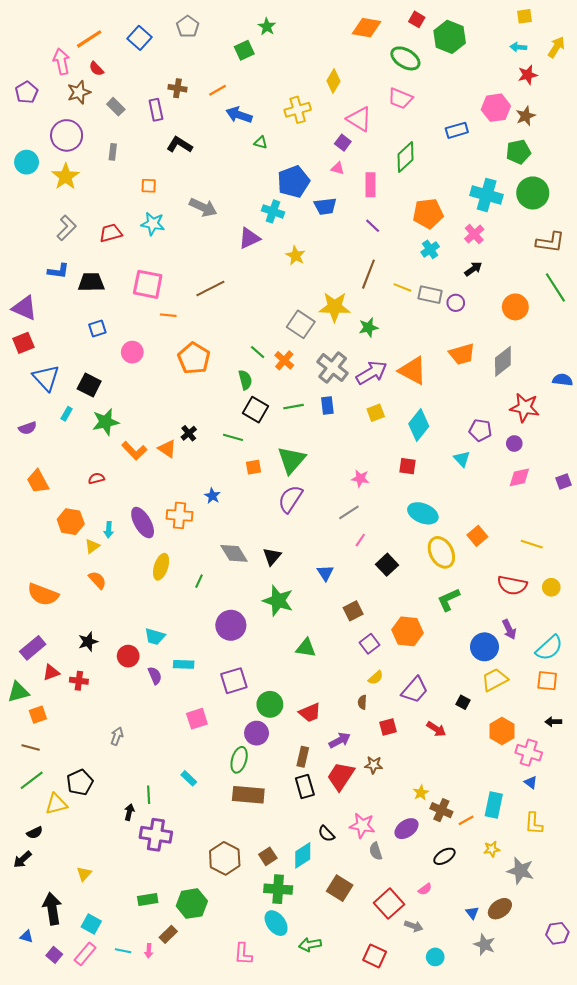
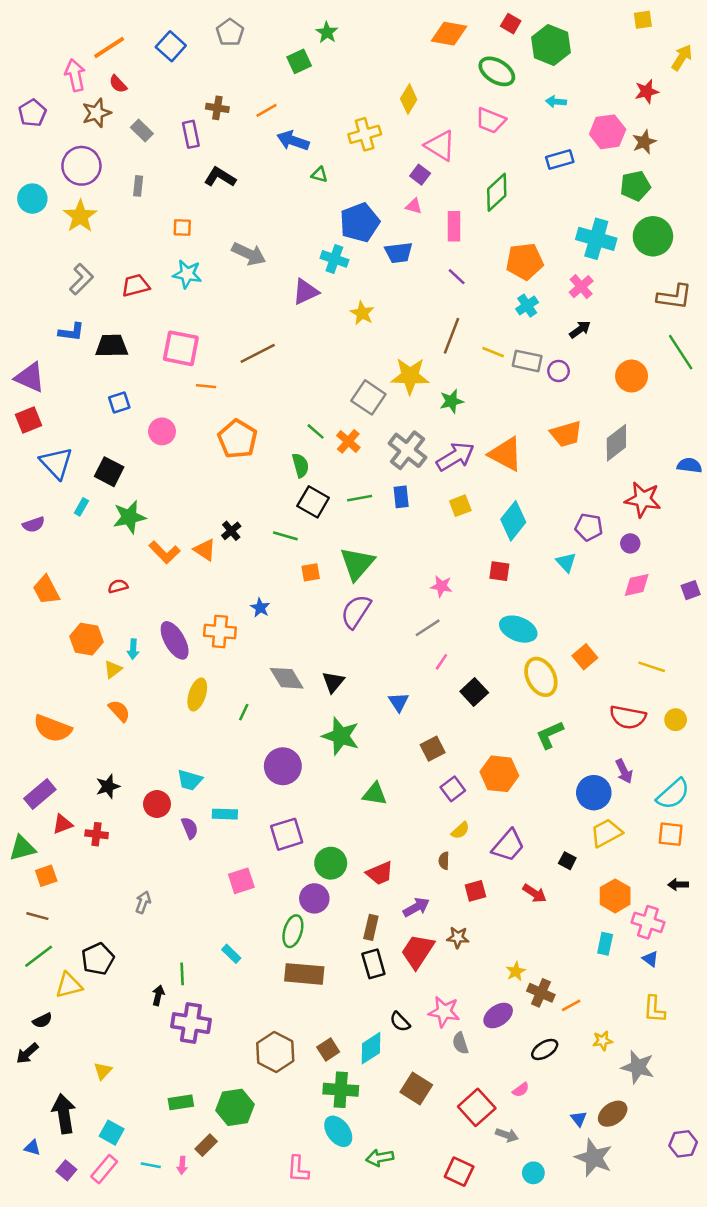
cyan arrow: (518, 47) -> (556, 102), moved
cyan rectangle: (494, 805) -> (605, 944), moved, size x0.7
gray star: (485, 945) -> (594, 1158), size x1.4

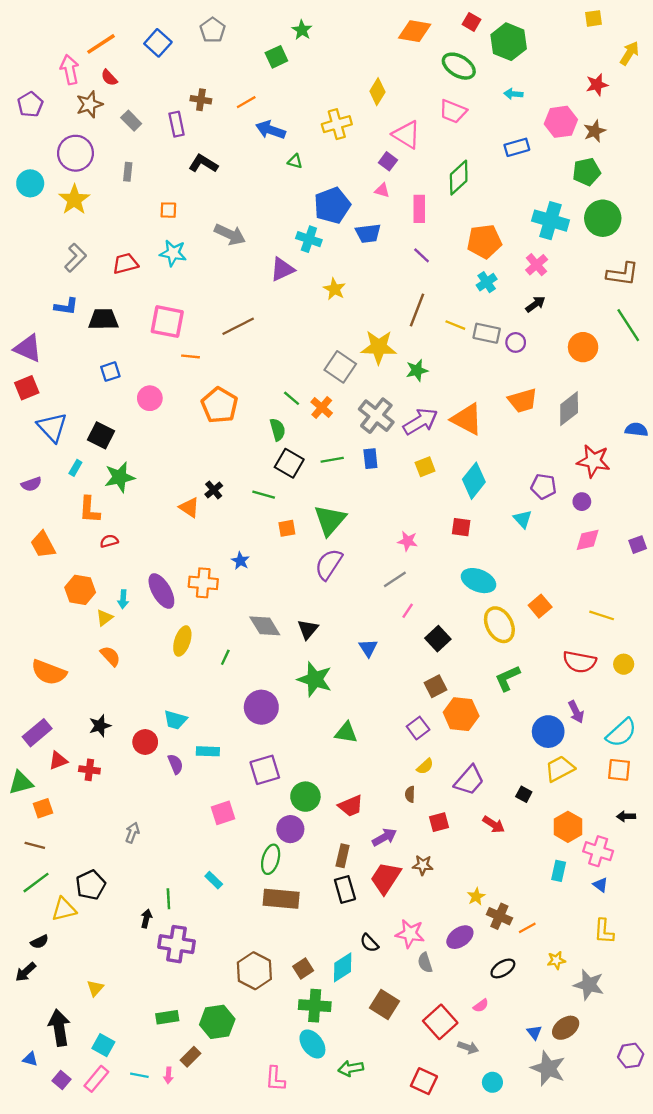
orange L-shape: (165, 552) -> (89, 510), moved, turned 48
brown square: (433, 749) -> (436, 686), moved

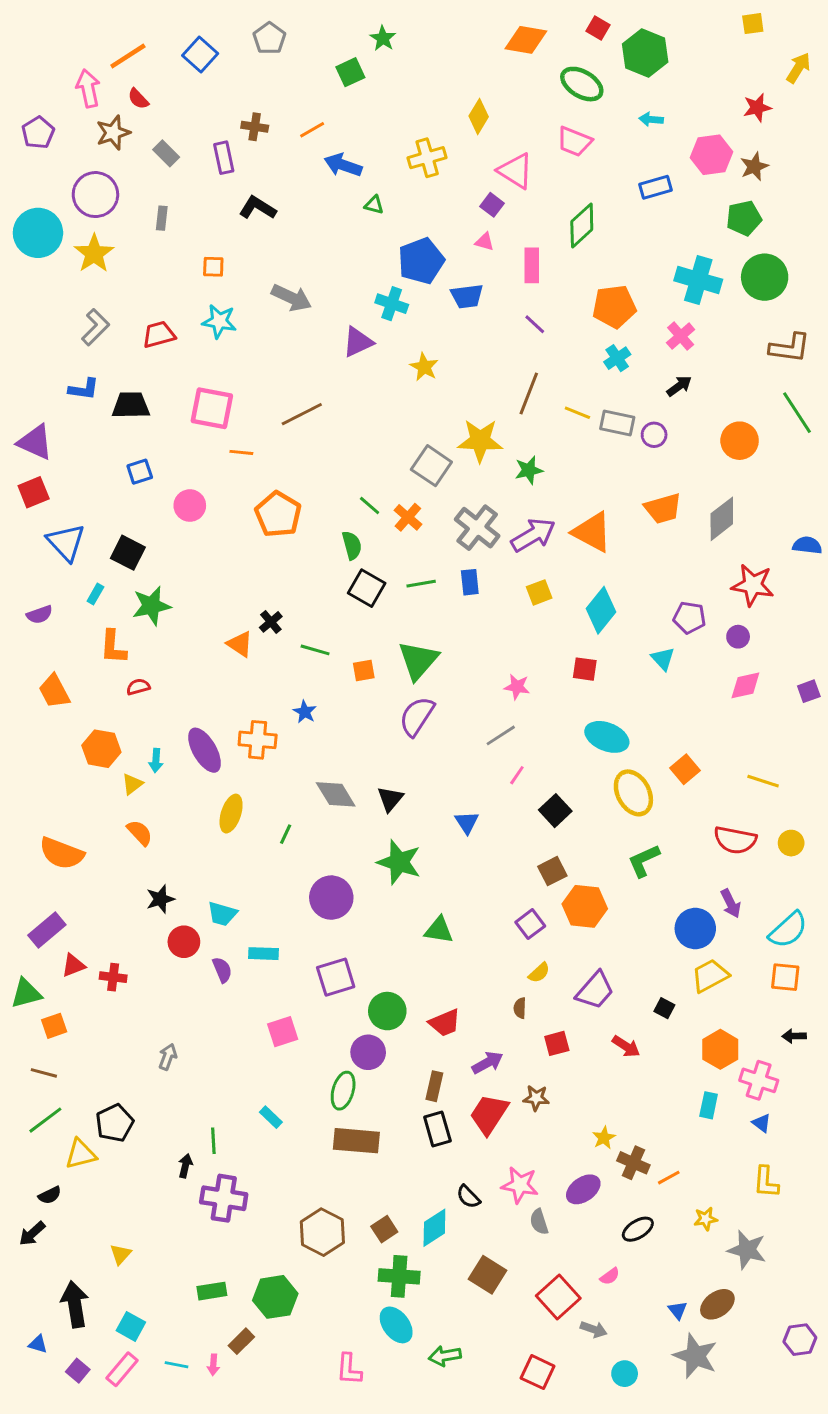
cyan circle: (30, 183) -> (38, 233), size x1.4
green line: (264, 495) -> (315, 650), moved
black star: (100, 726) -> (160, 899), moved

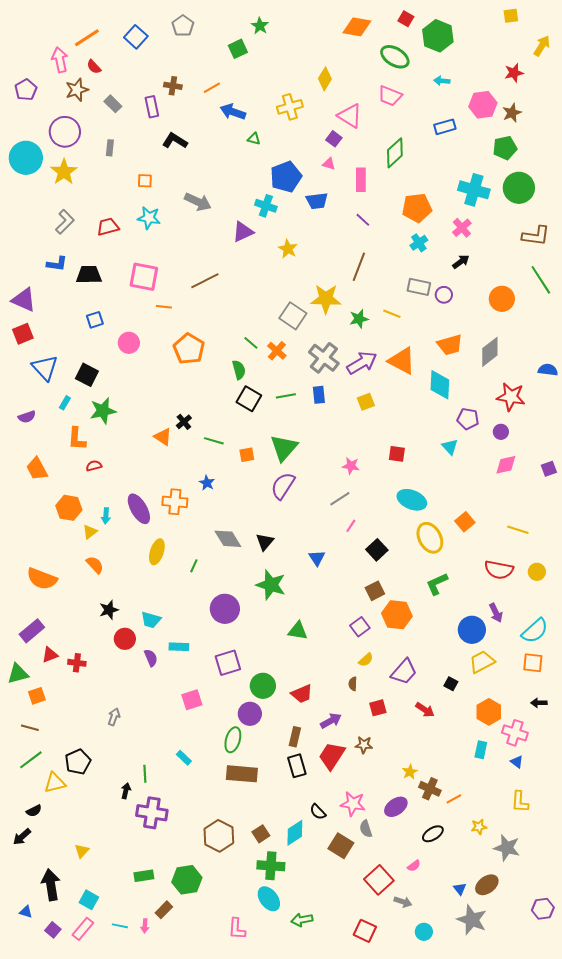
yellow line: (577, 413) -> (392, 314), moved
cyan diamond: (601, 610) -> (440, 385), moved, turned -36
brown square: (487, 1275) -> (341, 846), moved

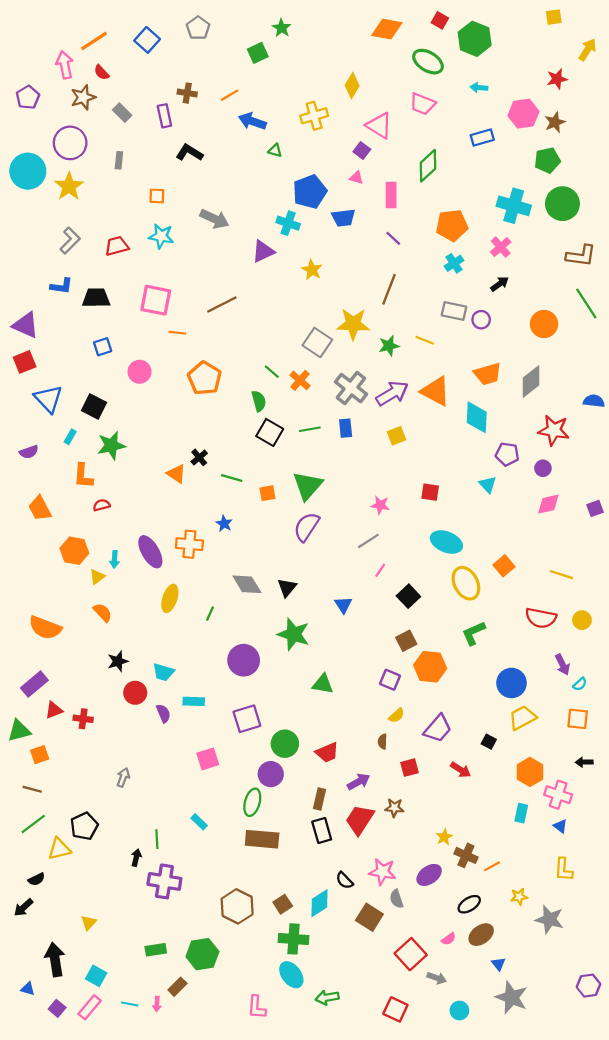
purple arrow: (496, 613) -> (562, 665), moved
purple square: (360, 627) -> (390, 680), turned -30
cyan semicircle: (535, 631) -> (580, 684), size x0.5
brown ellipse: (487, 885) -> (481, 935), moved

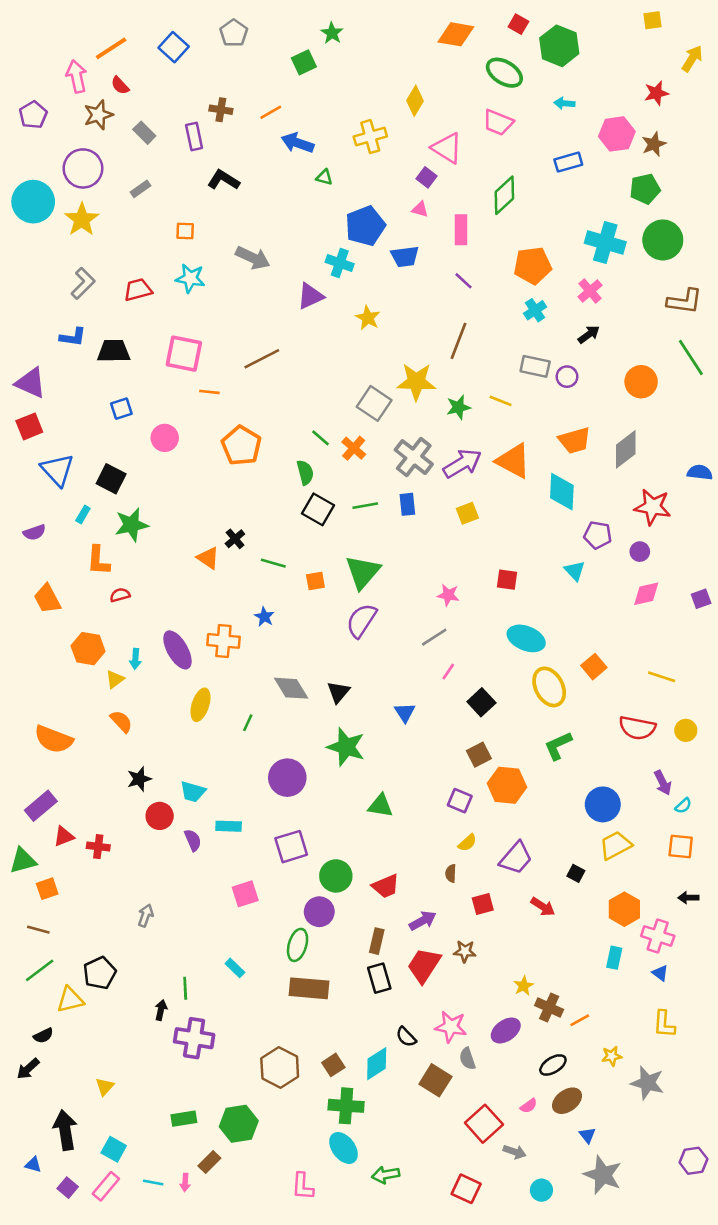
gray rectangle: (119, 160) -> (140, 189), turned 49

